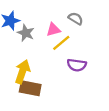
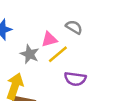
gray star: (26, 33) -> (30, 54), moved

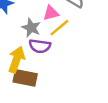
purple semicircle: (75, 79) -> (40, 46), moved

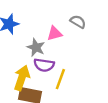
yellow line: (59, 28) -> (60, 79), moved, turned -30

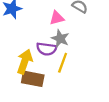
gray star: (36, 47) -> (60, 39), moved

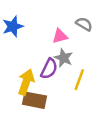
purple semicircle: (46, 49) -> (49, 69), turned -72
yellow line: (63, 63) -> (79, 80), moved

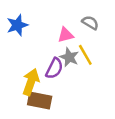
yellow line: (79, 80) -> (85, 55), moved, turned -50

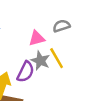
gray semicircle: (90, 23) -> (61, 26), turned -49

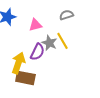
pink triangle: (37, 38) -> (35, 25), moved

